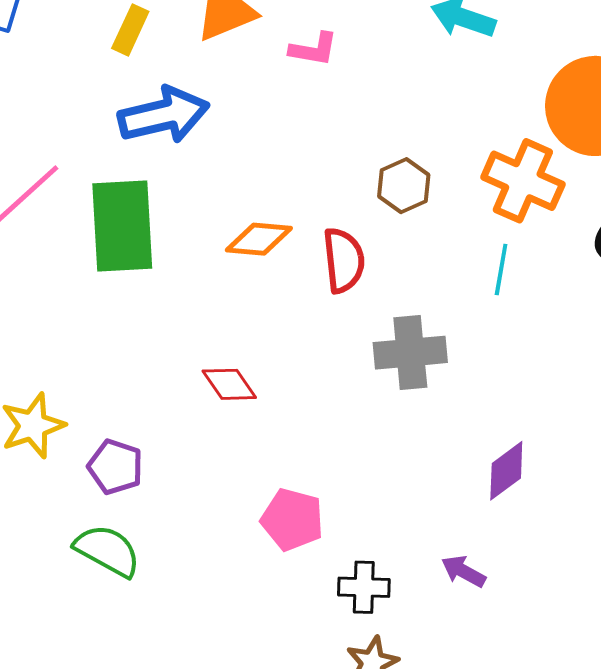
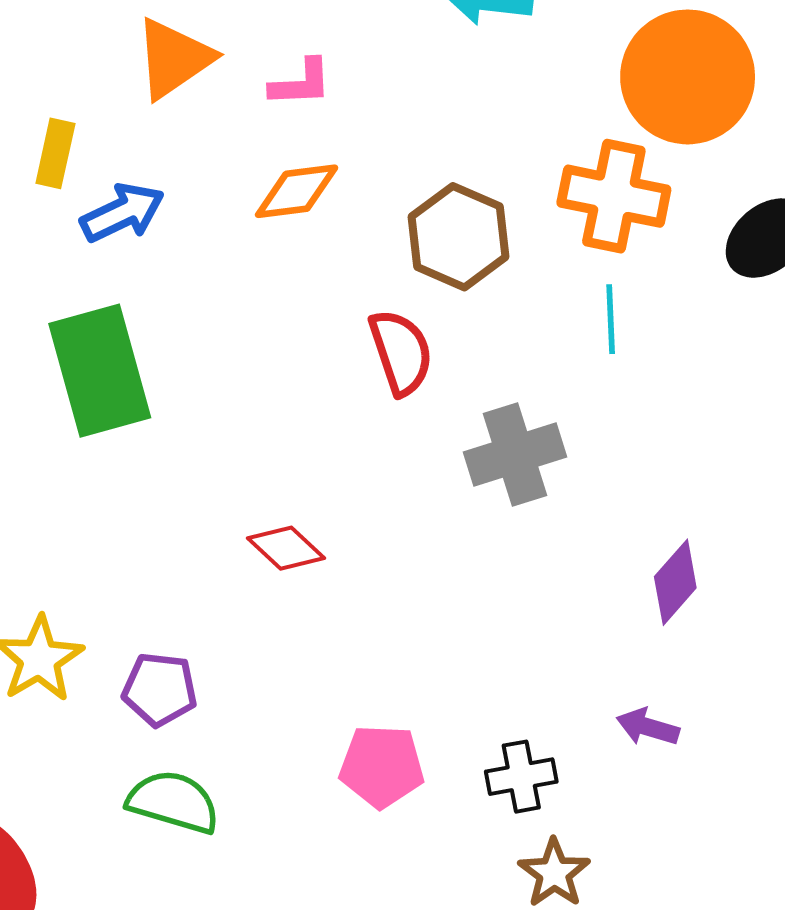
yellow rectangle: (130, 30) -> (55, 153), moved
blue arrow: (164, 115) -> (122, 213), size x0.7
brown hexagon: (404, 186) -> (459, 237), size x1.4
orange diamond: (259, 239) -> (297, 191), moved
pink pentagon: (292, 520) -> (382, 766), moved

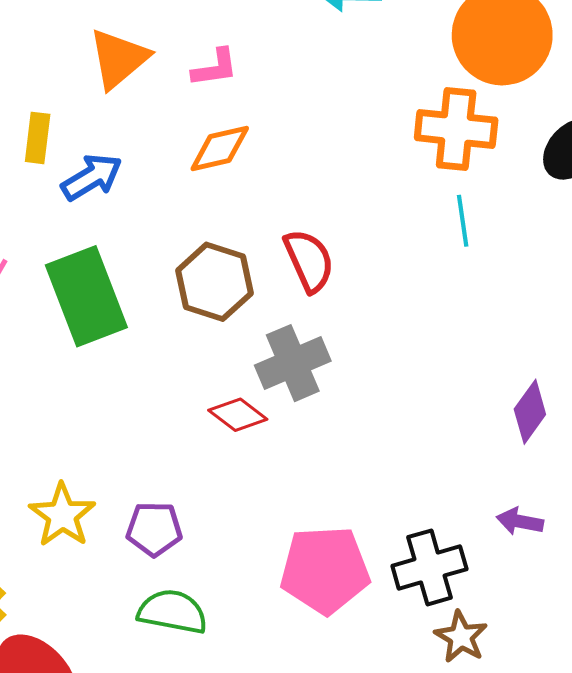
brown hexagon: (459, 237) -> (215, 282), moved
gray cross: (515, 454) -> (293, 363), moved
pink pentagon: (382, 766) -> (325, 570), size x1.4
black cross: (521, 777) -> (429, 567), size x1.4

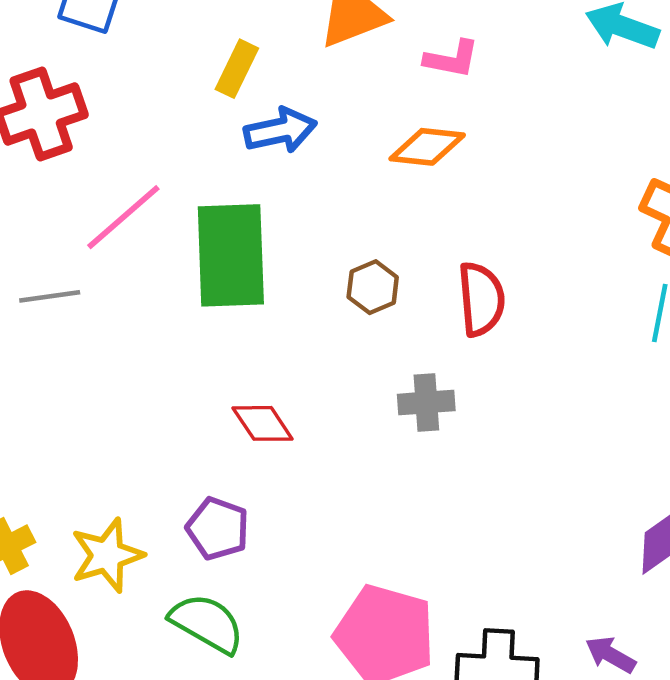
brown hexagon: (215, 282) -> (373, 287), size x0.6
gray cross: (293, 363) -> (426, 402), size x0.7
red diamond: (238, 415) -> (263, 423), moved
yellow star: (62, 515) -> (107, 555), moved

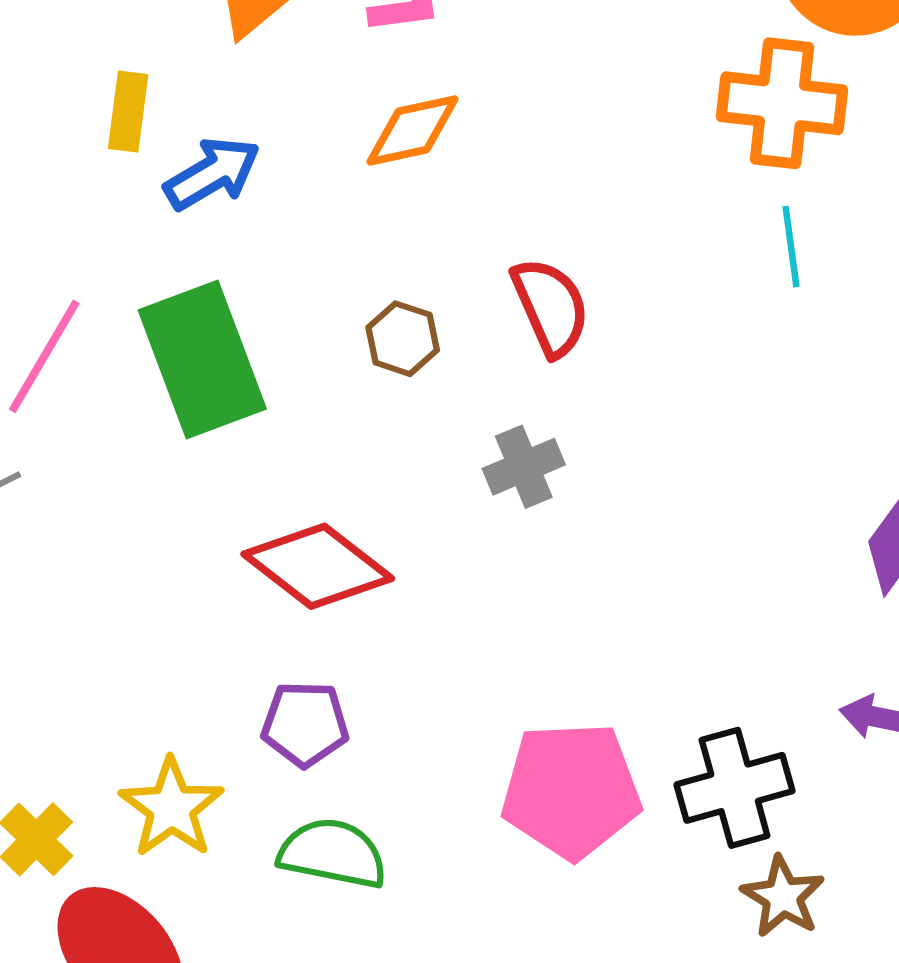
red diamond: (263, 423) -> (318, 566), size x1.6

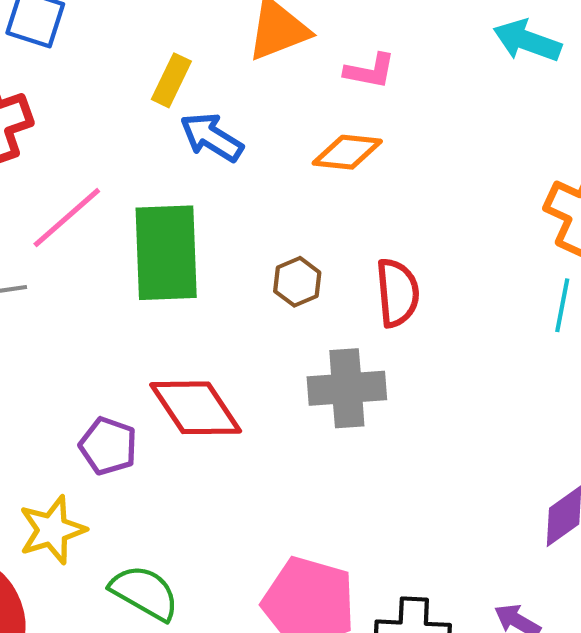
blue arrow: (212, 174) -> (212, 137), turned -136
gray cross: (524, 467) -> (347, 388), size x1.5
purple pentagon: (305, 724) -> (108, 446), moved

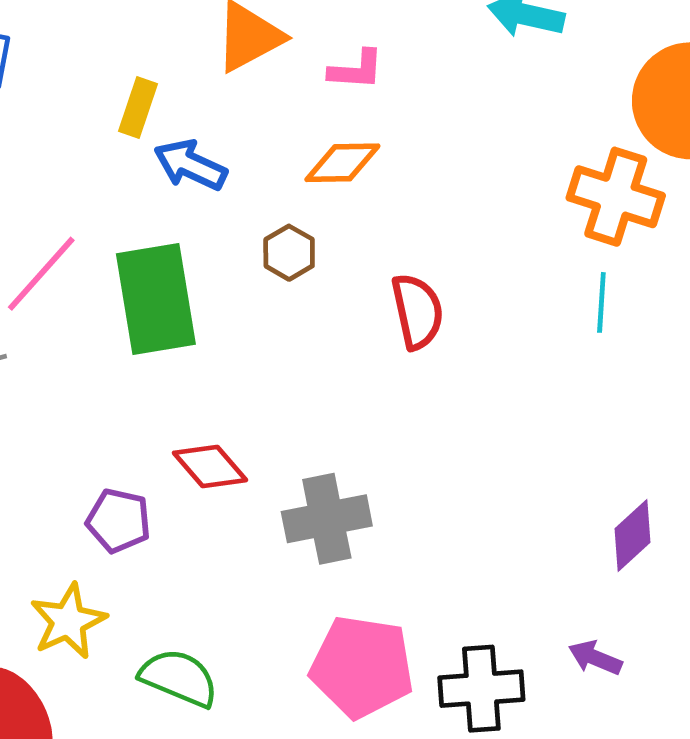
brown hexagon: (297, 282) -> (289, 253), moved
gray cross: (347, 388) -> (327, 519), moved
red diamond: (196, 408) -> (210, 466), size x0.7

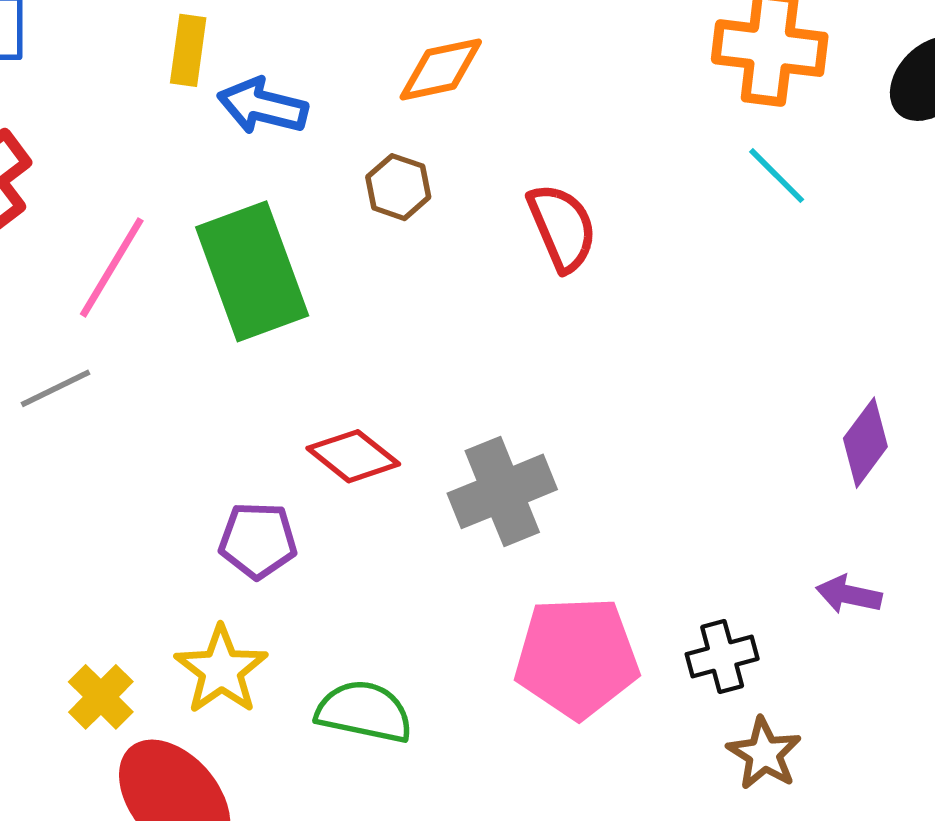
cyan line: (601, 302) -> (777, 176), turned -38
black cross: (481, 689) -> (722, 656), size x0.7

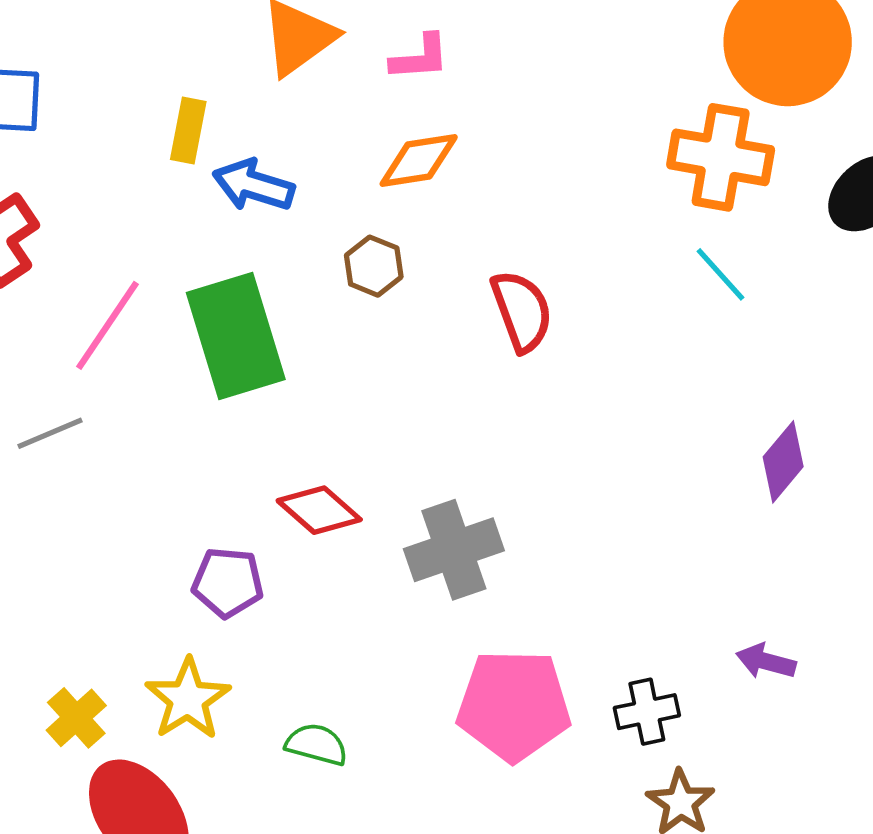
purple diamond: (865, 443) -> (783, 462), moved
green semicircle: (364, 712) -> (317, 744), size x0.7

